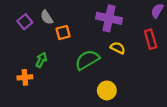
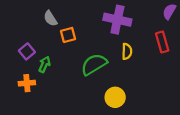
purple square: (25, 22) -> (27, 51), moved
yellow semicircle: (118, 48) -> (127, 51), turned 64

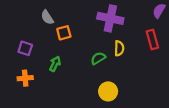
purple square: (27, 51) -> (25, 48), turned -32
green arrow: (45, 64) -> (55, 64), moved
green semicircle: (94, 64) -> (98, 58), moved, size x0.6

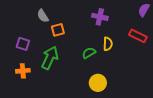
purple cross: (110, 18) -> (100, 17), size x0.7
red rectangle: (152, 39) -> (138, 36), turned -48
green arrow: (55, 64) -> (50, 58), size x1.6

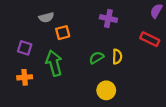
gray semicircle: (43, 16) -> (46, 17), turned -72
yellow semicircle: (108, 44) -> (117, 57), moved
green arrow: (50, 58) -> (54, 63), turned -40

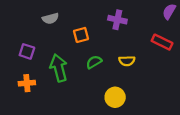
orange square: (63, 33) -> (81, 35), moved
yellow semicircle: (117, 57) -> (127, 61), turned 88
green semicircle: (96, 58) -> (94, 62), moved

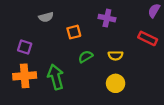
green arrow: (59, 68) -> (56, 77), moved
orange cross: (27, 83) -> (25, 76), size x1.5
yellow circle: (115, 97) -> (116, 83), moved

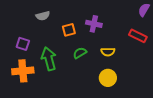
purple cross: (107, 18) -> (94, 24), moved
green arrow: (56, 77) -> (49, 59), moved

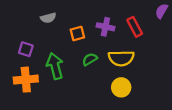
red rectangle: (138, 36) -> (135, 27), moved, turned 36
yellow semicircle: (108, 52) -> (121, 58), size x1.6

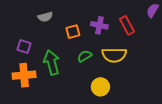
yellow circle: (121, 87) -> (100, 87), moved

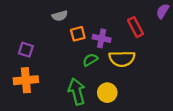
gray semicircle: (45, 17) -> (60, 16), moved
purple cross: (99, 25) -> (102, 38), moved
green arrow: (52, 62) -> (77, 91), moved

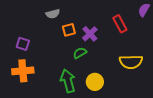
purple cross: (102, 38) -> (90, 34), turned 35
yellow semicircle: (122, 59) -> (131, 62), moved

